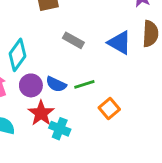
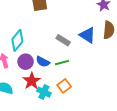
gray rectangle: (73, 40) -> (63, 40), moved
orange square: (109, 108) -> (64, 86), moved

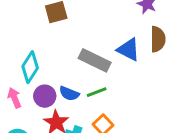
gray rectangle: (63, 40) -> (95, 60), size x1.5

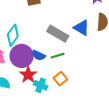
purple circle: (45, 96) -> (22, 56), size x1.5

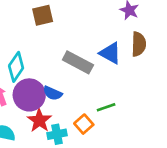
green line: (58, 56) -> (106, 107), moved
cyan cross: (41, 85) -> (57, 134), turned -32

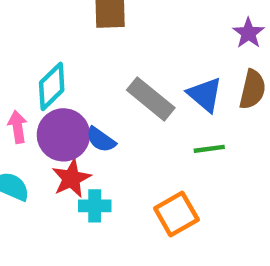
green line: (106, 107) -> (209, 149), moved
orange square: (84, 124) -> (176, 214), moved, size x1.4

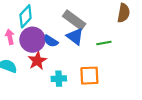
blue triangle: (205, 95) -> (75, 36), moved
cyan cross: (95, 206) -> (59, 79), moved
orange square: (176, 214) -> (89, 76), turned 30

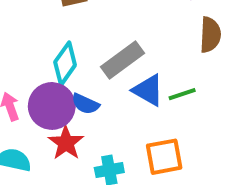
cyan diamond: (26, 16) -> (65, 63), moved
gray rectangle: (74, 20) -> (122, 60), turned -65
blue triangle: (75, 36) -> (148, 90), moved

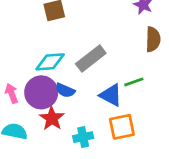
cyan diamond: (65, 63) -> (50, 62), turned 52
blue triangle: (148, 90) -> (111, 95), moved

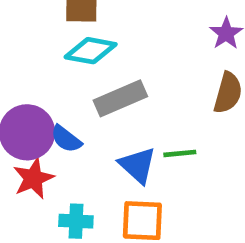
cyan diamond: (50, 62) -> (91, 51), moved

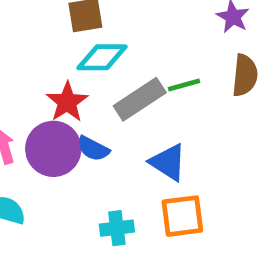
green line: (180, 153) -> (184, 85), moved
red star: (33, 178) -> (67, 102), moved

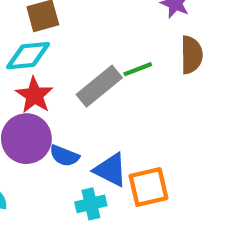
cyan diamond: (102, 57) -> (28, 56), moved
blue semicircle: (93, 149) -> (64, 156), moved
blue triangle: (168, 162) -> (110, 170), moved

